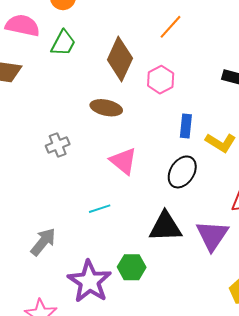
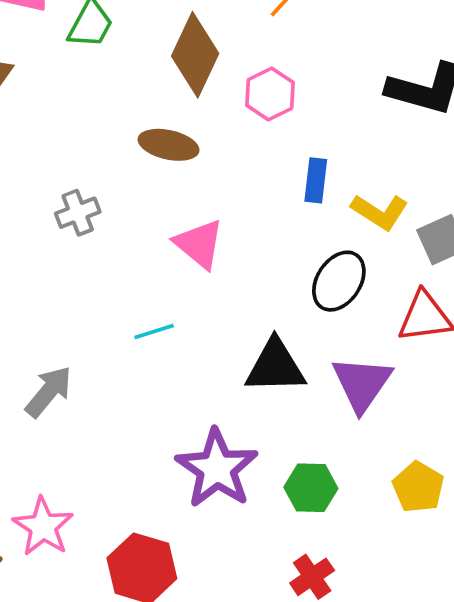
black ellipse: (182, 172) -> (339, 281), moved
green hexagon: (132, 267) -> (311, 488), moved
purple star: (89, 282) -> (217, 469), moved

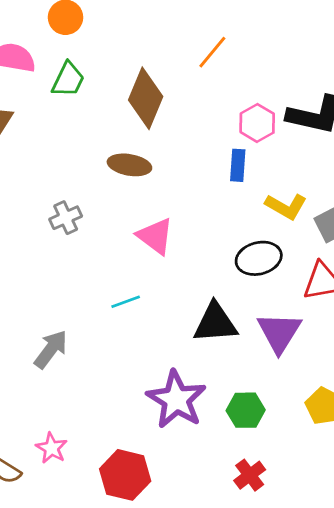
pink hexagon: (270, 94) -> (257, 123), moved
blue rectangle: (316, 180) -> (238, 165), moved
black ellipse: (339, 281) -> (259, 258), turned 45
pink star: (43, 527) -> (51, 448), size x0.7

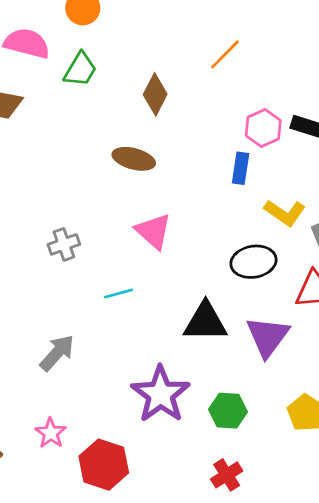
brown diamond: (146, 98) -> (155, 94), size x0.7
gray cross: (66, 218) -> (64, 244), moved
gray arrow: (51, 349) -> (57, 353), moved
pink star: (51, 448) -> (51, 433), moved

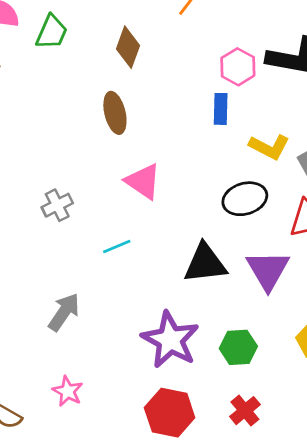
brown ellipse: (134, 159) -> (115, 113), turned 69
red hexagon: (104, 465) -> (170, 413), moved

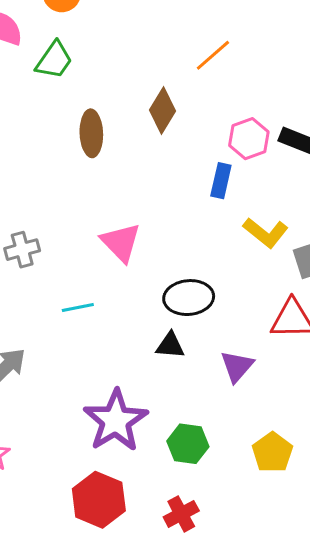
brown diamond: (128, 47) -> (162, 111), moved
brown ellipse: (115, 113) -> (91, 133), moved
black ellipse: (245, 199) -> (189, 298), moved
black triangle: (205, 263) -> (170, 345), size x0.6
purple triangle: (268, 270) -> (237, 366), size x0.7

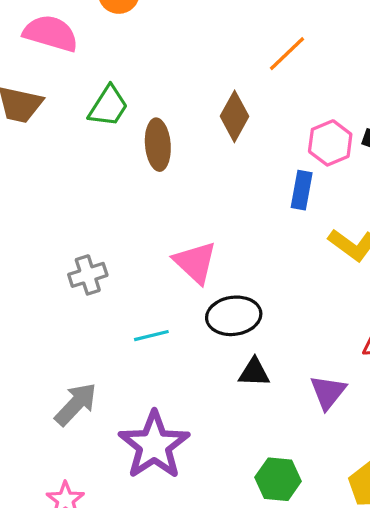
green trapezoid: (54, 60) -> (108, 106), moved
black ellipse: (189, 298) -> (234, 316), moved
purple star: (116, 421) -> (154, 445), moved

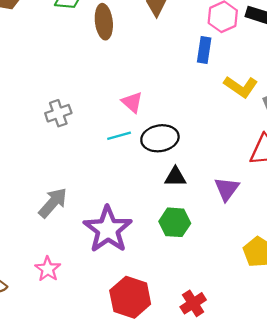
pink triangle: (195, 262) -> (132, 102), size x0.7
cyan line: (151, 336) -> (119, 136), moved
green hexagon: (278, 479) -> (175, 222), moved

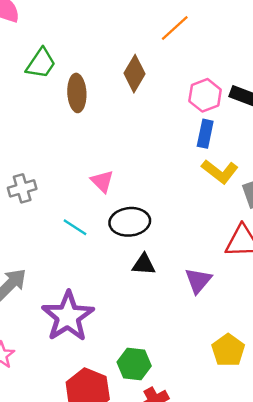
blue rectangle: (204, 50) -> (205, 134), moved
cyan line: (119, 136) -> (75, 227), moved, turned 45
green hexagon: (175, 222) -> (134, 364), moved

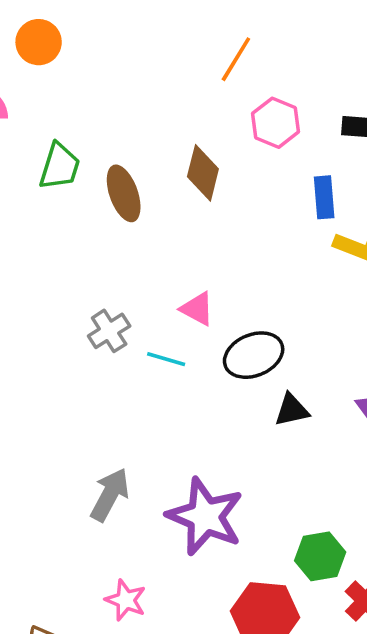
brown diamond: (134, 74) -> (203, 173), moved
pink hexagon: (205, 95) -> (276, 123), moved
gray cross: (22, 188) -> (109, 331), moved
cyan line: (75, 227) -> (166, 359), moved

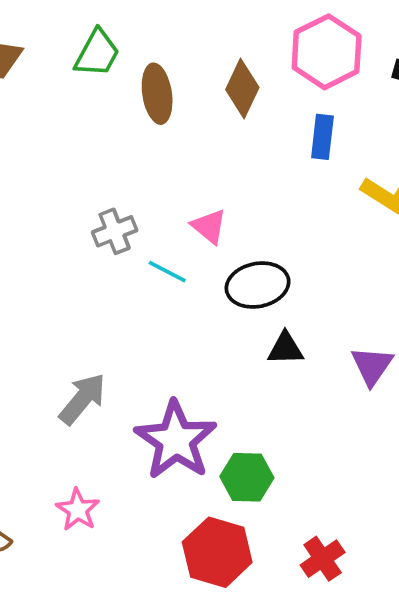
pink hexagon: (276, 123) -> (327, 52), size x1.4
blue rectangle: (324, 197) -> (322, 137), moved
green hexagon: (320, 556) -> (247, 477), moved

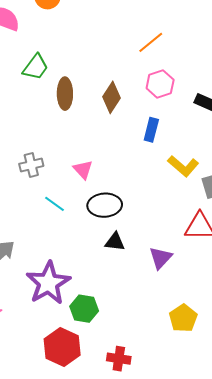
pink hexagon: (327, 52) -> (160, 84), size x0.7
cyan line: (167, 272) -> (55, 204), moved
red cross: (323, 559) -> (119, 359), turned 35

